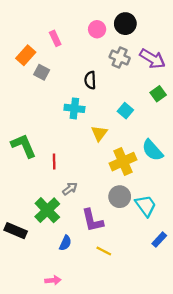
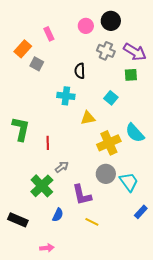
green square: (158, 94) -> (131, 75), moved, turned 32
yellow triangle: (99, 133) -> (88, 118), turned 42
green L-shape: (24, 146) -> (21, 129), turned 35
black rectangle: (16, 231) -> (18, 220), moved

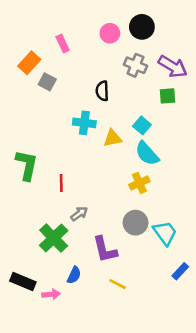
yellow triangle: (88, 118) -> (112, 138), moved
cyan semicircle: (135, 133) -> (147, 154), moved
yellow cross: (109, 143) -> (139, 183), size x0.7
pink arrow: (47, 248) -> (51, 294), moved

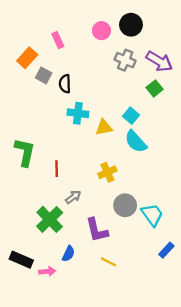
black semicircle: (102, 91) -> (65, 84), moved
green square: (167, 96) -> (155, 88), turned -35
yellow cross: (139, 183) -> (107, 172), moved

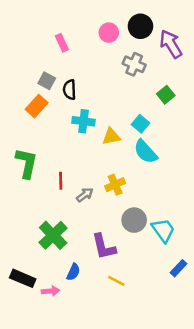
orange rectangle: (27, 58) -> (37, 106), moved
purple arrow: (159, 61) -> (171, 44), moved, turned -152
gray arrow: (73, 197) -> (85, 195), moved

